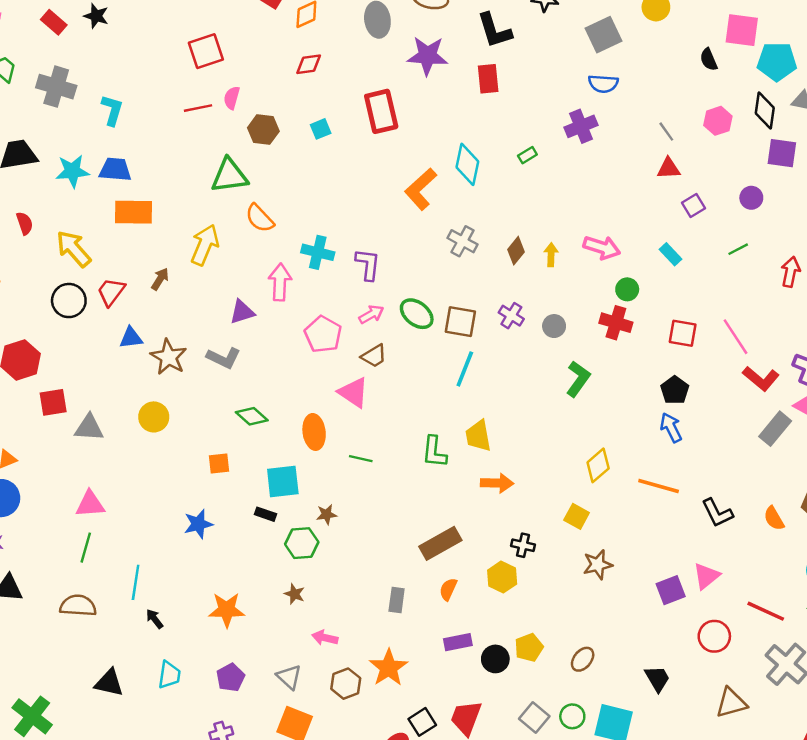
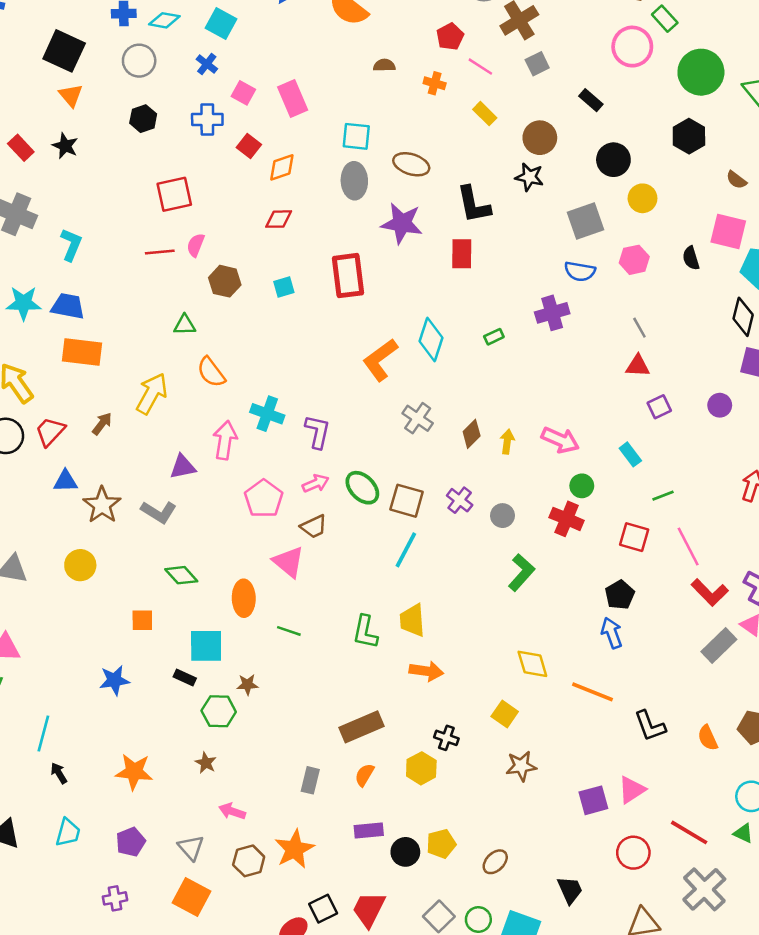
pink hexagon: (718, 121) -> (634, 260), moved
green triangle: (229, 176) -> (185, 325), size x0.6
green line: (738, 249) -> (663, 496), moved
yellow diamond: (598, 465) -> (532, 664), turned -72

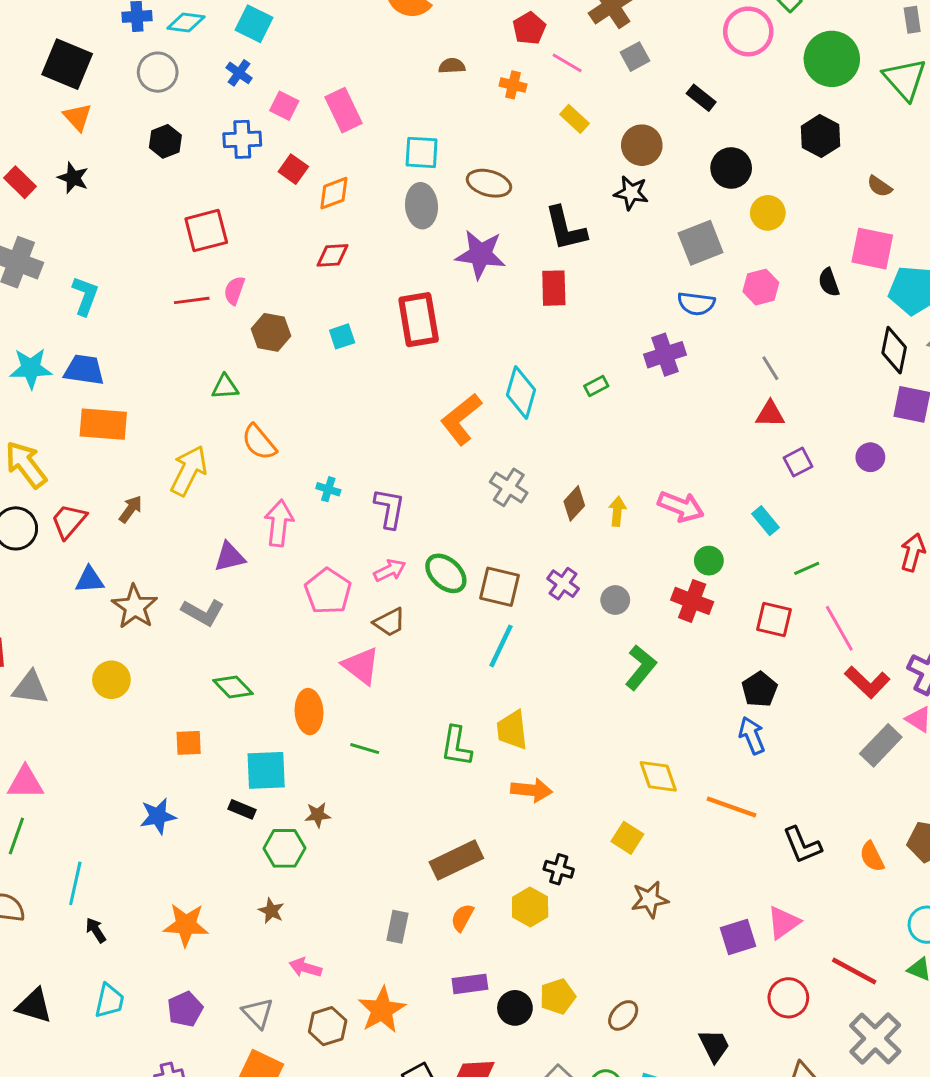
cyan cross: (267, 414) -> (328, 489), size x0.6

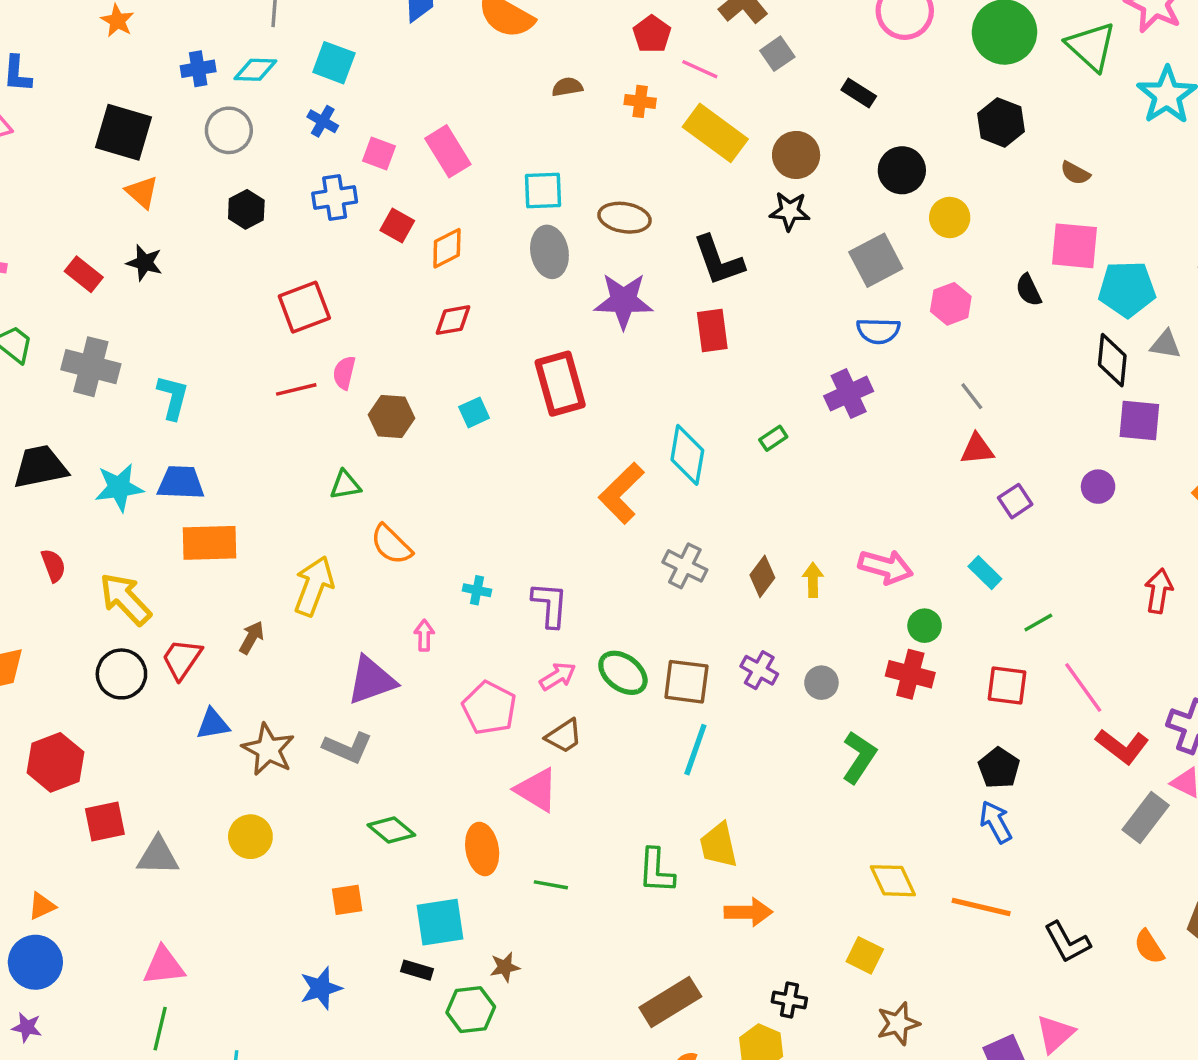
yellow rectangle: (575, 119) -> (715, 133), size x1.8
pink arrow: (279, 523) -> (424, 635), size x0.6
purple triangle: (230, 557) -> (371, 680), size x1.4

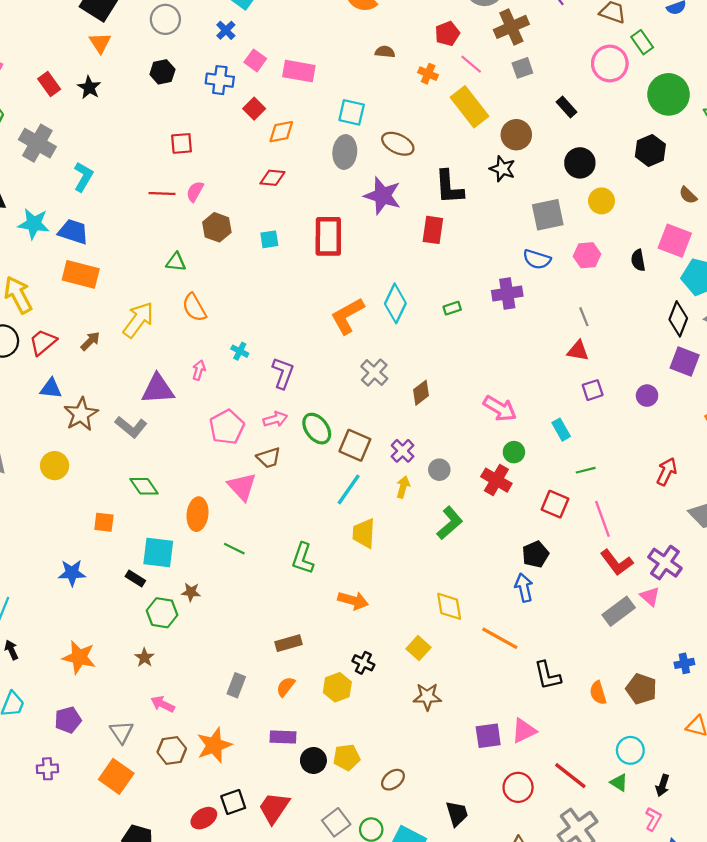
pink rectangle: (448, 151) -> (299, 71), turned -64
red square: (304, 307) -> (182, 143), size x0.7
yellow arrow: (813, 580) -> (403, 487), moved
yellow trapezoid: (719, 845) -> (364, 533), moved
brown rectangle: (670, 1002) -> (288, 643), size x0.7

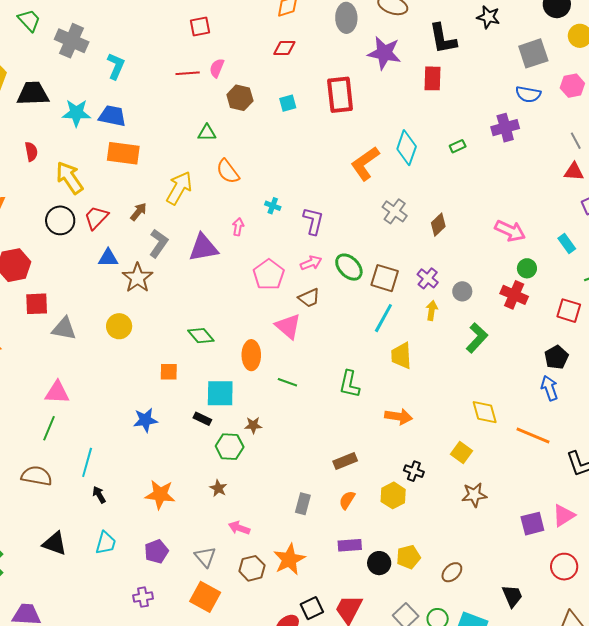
gray L-shape: (131, 427) -> (159, 243), moved, turned -88

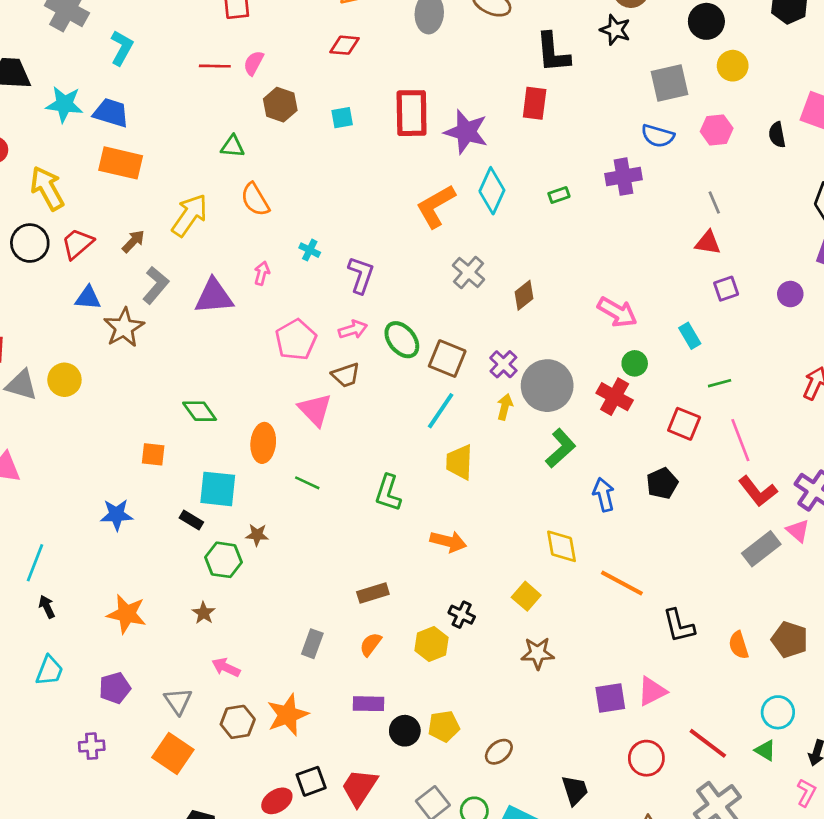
purple star: (384, 53) -> (466, 132), moved
gray circle: (462, 291) -> (547, 386), size x2.0
yellow circle: (119, 326) -> (64, 380), moved
blue arrow: (549, 388) -> (604, 495), moved

